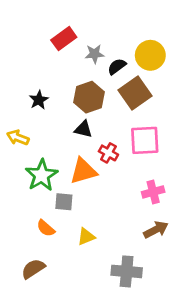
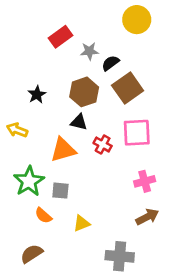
yellow circle: (150, 55) -> (137, 20), moved
orange triangle: (83, 171) -> (63, 150), moved
green star: (42, 175) -> (29, 181), moved

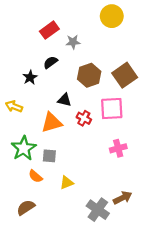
black semicircle: (110, 63) -> (50, 62), moved
brown square: (128, 88) -> (125, 75), moved
brown hexagon: (84, 92) -> (89, 75), moved
brown arrow: (147, 217) -> (122, 198), moved
gray cross: (120, 256) -> (98, 210), turned 30

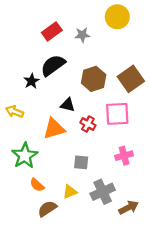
gray star: (73, 42) -> (82, 35), moved
black semicircle: (50, 62) -> (53, 65), size x1.6
gray square: (49, 156) -> (81, 162), moved
brown semicircle: (26, 207) -> (47, 209), moved
gray cross: (98, 210) -> (103, 192), moved, turned 30

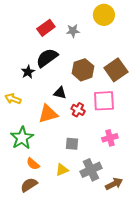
brown semicircle: (47, 209) -> (29, 185), moved

